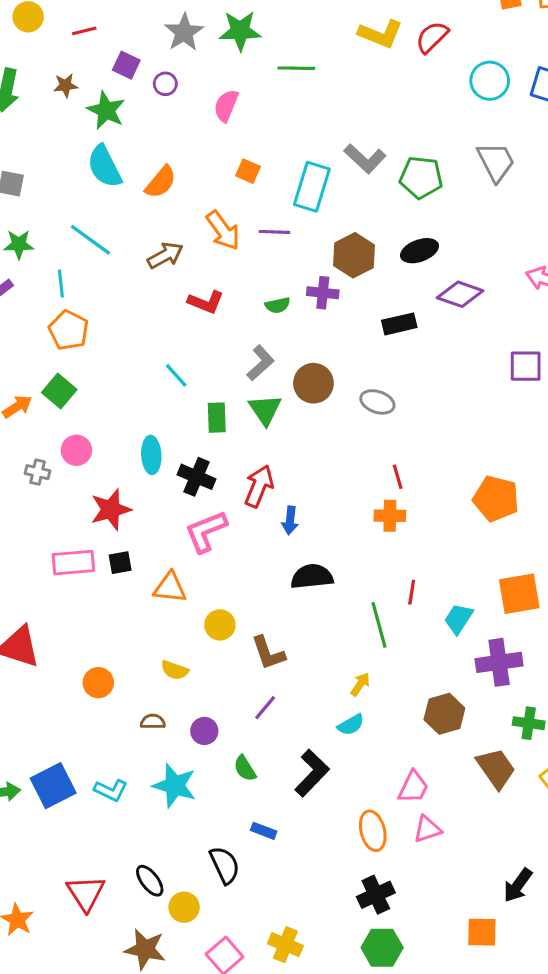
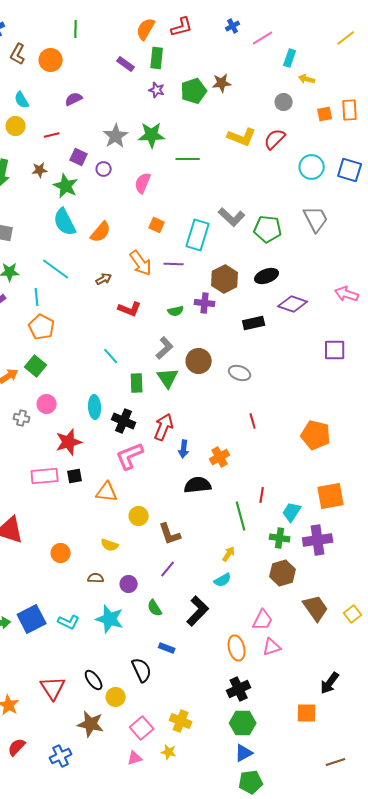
brown arrow: (165, 255) -> (104, 279), size x0.7
orange cross: (390, 516) -> (220, 457), moved, turned -30
green cross: (529, 723) -> (280, 538), moved

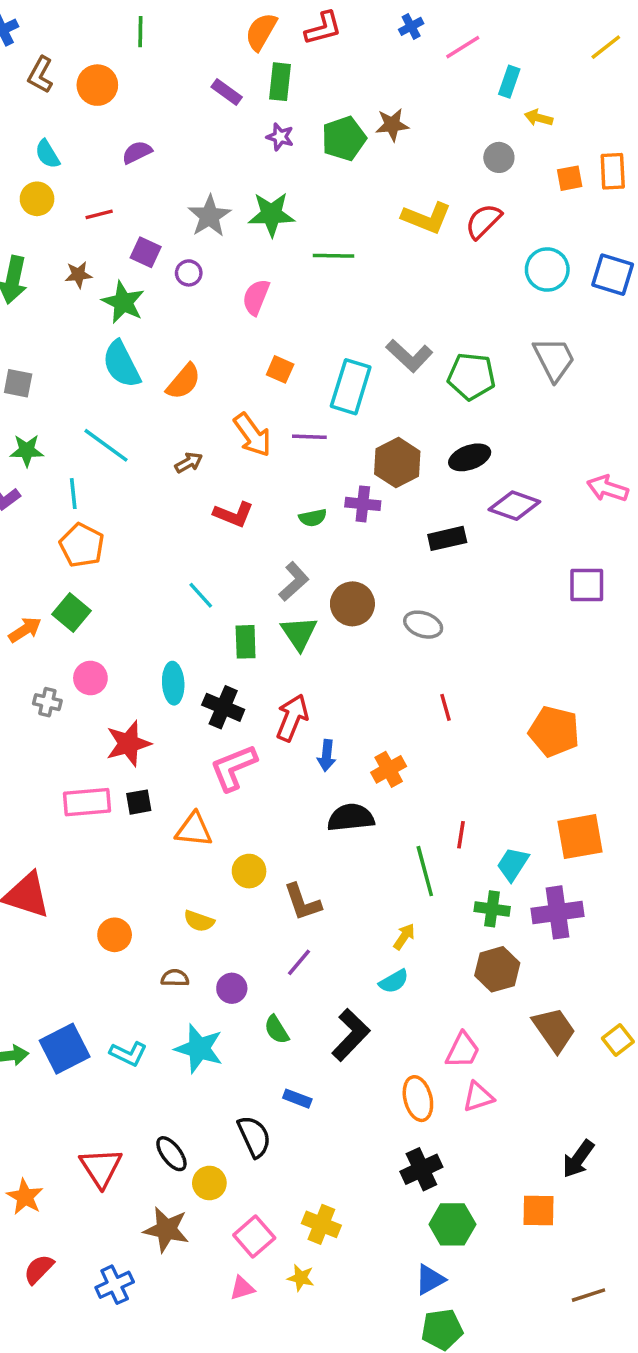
green hexagon: (243, 723) -> (452, 1224), moved

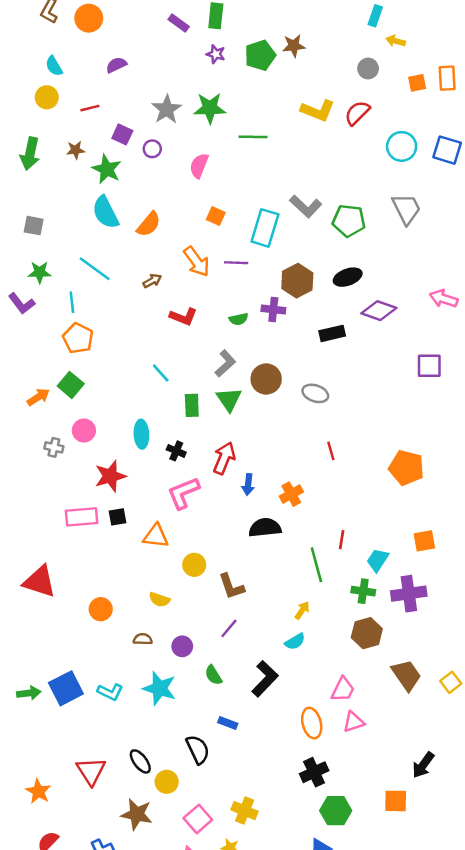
black cross: (223, 707) -> (176, 451), size x0.7
orange square: (580, 837) -> (424, 541), size x0.7

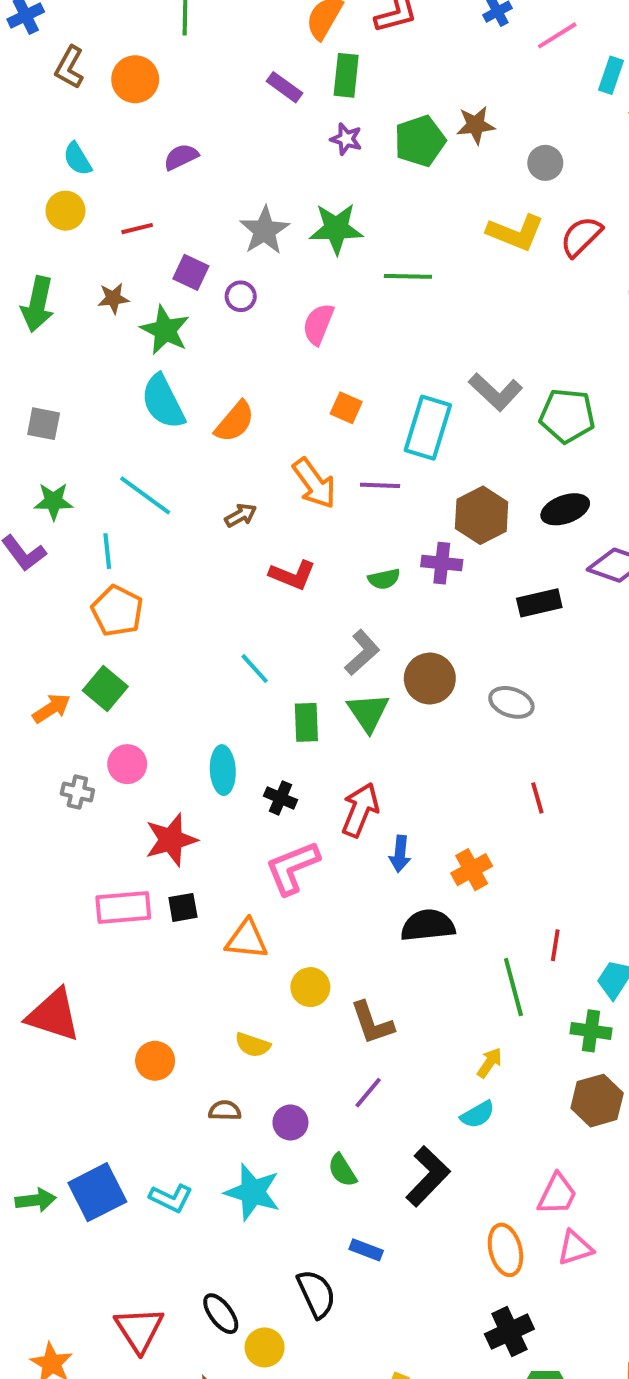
gray circle: (368, 69) -> (545, 163), moved

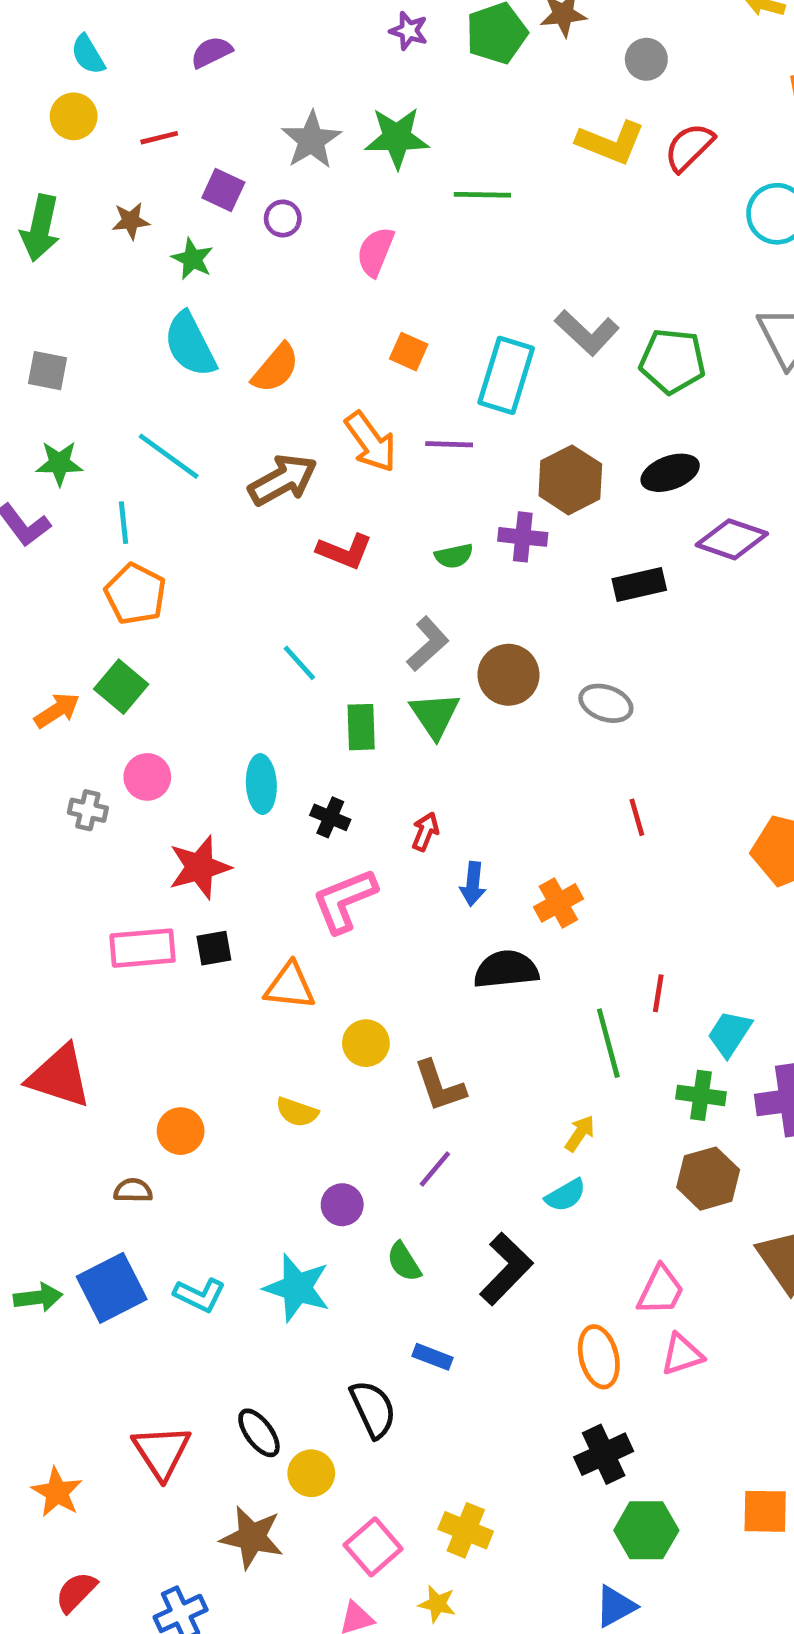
green star: (165, 330) -> (192, 259), size x0.7
brown arrow: (241, 515) -> (283, 480), size x1.8
red arrow: (360, 810) -> (425, 832), size x0.6
brown semicircle: (225, 1111) -> (133, 1190), moved

